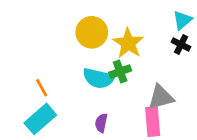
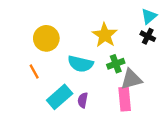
yellow circle: (92, 32) -> (46, 38), moved
green cross: (120, 72) -> (116, 64), moved
cyan rectangle: (40, 119) -> (60, 97), moved

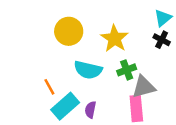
yellow circle: (46, 38) -> (69, 31), moved
orange line: (34, 71) -> (49, 87), moved

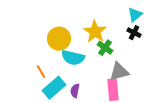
yellow circle: (69, 31) -> (59, 39), moved
green cross: (127, 70) -> (105, 48), moved, turned -35

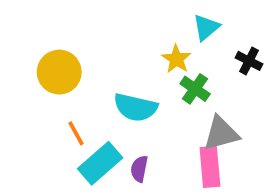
cyan triangle: (135, 15) -> (206, 27), moved
yellow star: (95, 32) -> (176, 59), size x0.7
yellow circle: (59, 39) -> (59, 72), moved

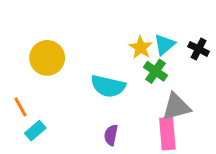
cyan triangle: (206, 27) -> (164, 45), moved
orange line: (76, 133) -> (20, 107), moved
cyan rectangle: (100, 163) -> (35, 131), moved, size x0.6

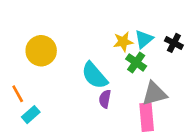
yellow star: (141, 48) -> (123, 42), turned 30
cyan semicircle: (108, 86) -> (94, 75), turned 36
purple semicircle: (111, 135) -> (105, 99), moved

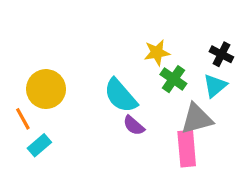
cyan triangle: (144, 39) -> (215, 86), moved
yellow circle: (41, 51) -> (46, 89), moved
purple semicircle: (105, 99) -> (134, 125), turned -60

